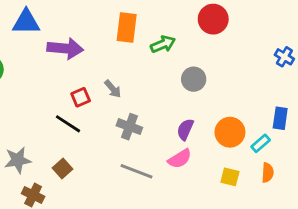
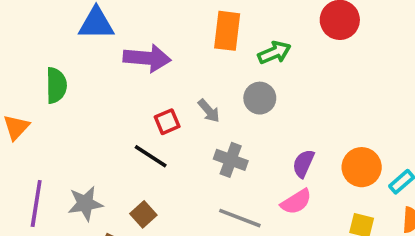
gray circle: (194, 79) -> (260, 98), moved

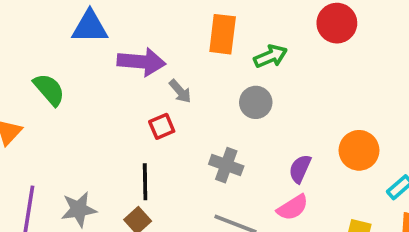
green semicircle: (56, 85) -> (49, 89), turned -40
gray arrow: (209, 111) -> (180, 91), moved
black line: (151, 156) -> (145, 182), moved, turned 56
orange circle: (362, 167) -> (359, 150), moved

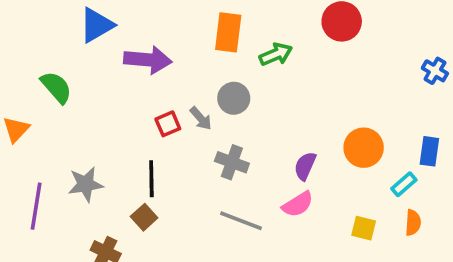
blue triangle: (90, 27) -> (97, 25), turned -30
gray arrow: (180, 91) -> (201, 118), moved
gray circle: (256, 102) -> (234, 98), moved
gray star: (79, 209) -> (86, 184), moved

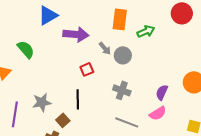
gray arrow: (201, 118) -> (105, 48), moved
brown square: (144, 217) -> (63, 120), moved

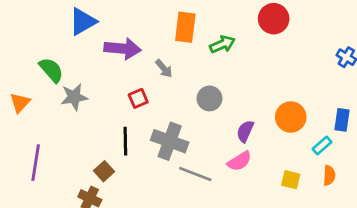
gray circle: (123, 55) -> (209, 98), moved
gray cross: (122, 90) -> (170, 141), moved, size x1.4
gray star: (42, 102) -> (74, 97), moved

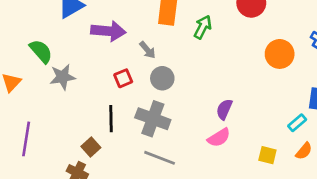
green arrow: (222, 44) -> (203, 27), turned -40
gray circle: (209, 98) -> (162, 78), moved
orange circle: (291, 117) -> (280, 54), moved
gray line: (195, 174) -> (160, 158), moved
orange semicircle: (329, 175) -> (304, 151), turned 36

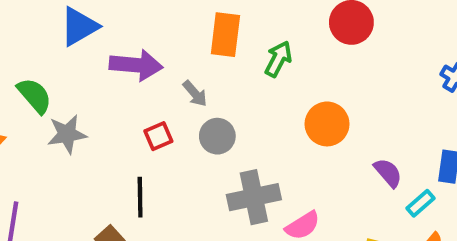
orange circle: (280, 54) -> (327, 124), moved
purple semicircle: (224, 109) -> (388, 173), moved, turned 115
gray cross: (153, 119) -> (254, 197), moved, turned -32

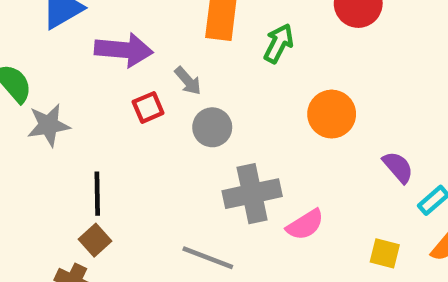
red square: (158, 136) -> (148, 107), moved
black line: (140, 197) -> (97, 194), moved

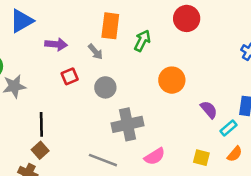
purple arrow: (124, 50) -> (56, 44), size x0.7
gray arrow: (188, 81) -> (96, 52), moved
pink semicircle: (305, 225) -> (155, 156), moved

